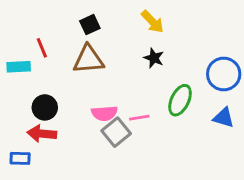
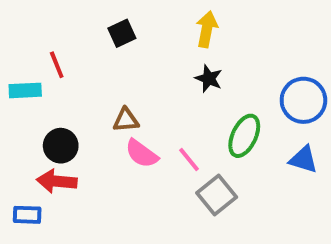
yellow arrow: (152, 22) -> (207, 29), turned -125
brown triangle: (88, 59) -> (126, 120), moved, size x0.6
pink semicircle: (104, 113) -> (142, 154), turned 40
pink line: (139, 118) -> (189, 160), turned 60
gray square: (116, 132) -> (217, 195), moved

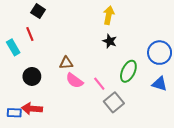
black square: (122, 33) -> (38, 11), moved, turned -32
cyan rectangle: (25, 90) -> (13, 47), turned 63
red arrow: (57, 181) -> (32, 109), moved

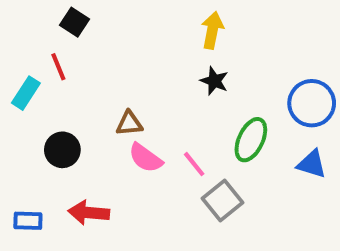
cyan rectangle: (13, 47) -> (26, 93), turned 63
red arrow: (32, 109) -> (89, 213), moved

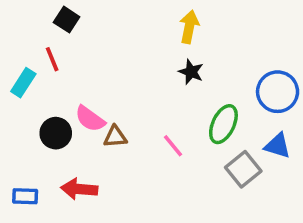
brown triangle: (129, 123) -> (115, 137), moved
pink semicircle: (145, 158) -> (90, 119), moved
gray square: (222, 200) -> (243, 169), moved

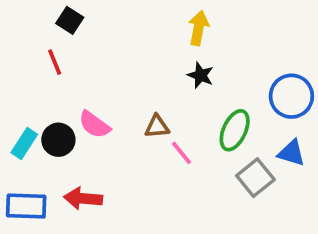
cyan rectangle: (23, 83) -> (24, 144), moved
brown triangle: (115, 137) -> (157, 126), moved
blue rectangle: (25, 196) -> (26, 206), size x1.5

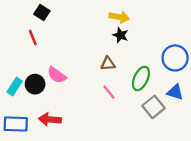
yellow arrow: (199, 28) -> (119, 17), turned 90
black star: (200, 75) -> (120, 35), moved
brown triangle: (157, 126) -> (108, 64), moved

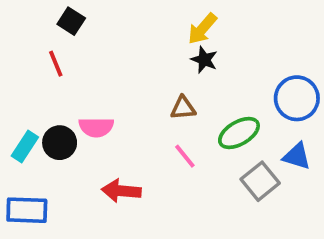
yellow arrow: (119, 17) -> (202, 29), turned 120
pink semicircle: (57, 75) -> (96, 127), turned -36
green ellipse: (141, 78) -> (239, 133), turned 35
red arrow: (50, 119) -> (121, 191), moved

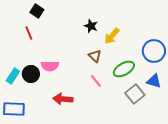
yellow arrow: (202, 29) -> (112, 36), moved
black star: (204, 60) -> (91, 26), moved
brown triangle: (183, 108) -> (95, 56), turned 48

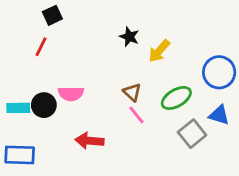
black square: (37, 11) -> (52, 15), turned 32
red line: (29, 33) -> (41, 47), turned 48
brown triangle: (95, 56) -> (132, 92), moved
cyan rectangle: (13, 76) -> (18, 108), turned 56

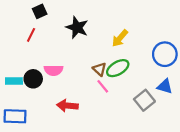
black star: (129, 37) -> (77, 27), moved, size x1.5
green ellipse: (176, 98) -> (118, 68), moved

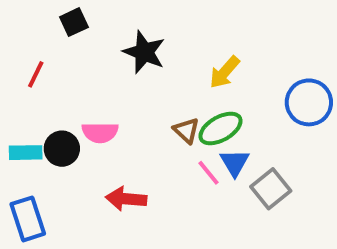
red line: (31, 35) -> (36, 74), moved
pink line: (103, 86) -> (208, 173), moved
blue triangle: (165, 86) -> (235, 163), moved, turned 42
blue rectangle: (15, 116) -> (28, 219), turned 70

